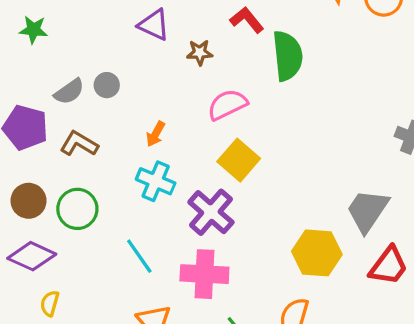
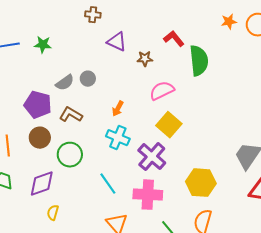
brown circle: (29, 201) -> (40, 138), moved
yellow hexagon: (317, 253) -> (201, 183), moved
purple diamond: (32, 256) -> (42, 184), turned -44

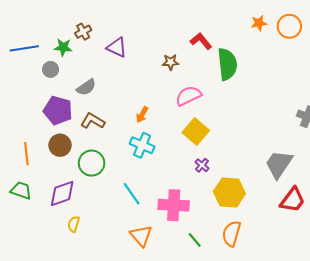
brown cross: (93, 15) -> (83, 32), moved, turned -35
purple triangle: (117, 42) -> (117, 47), moved
gray circle: (88, 79) -> (51, 69), moved
purple cross: (152, 157) -> (202, 165), moved, size x0.5

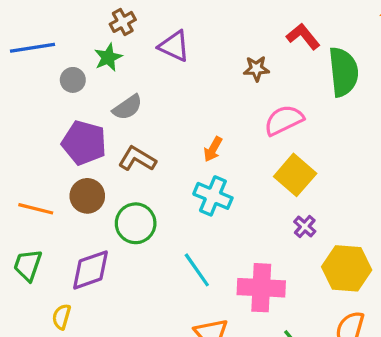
green star: (63, 47) -> (108, 57), moved, turned -30
orange line: (26, 154) -> (36, 209), turned -70
green trapezoid: (21, 190) -> (28, 265), turned -90
yellow semicircle: (74, 224) -> (61, 317), moved

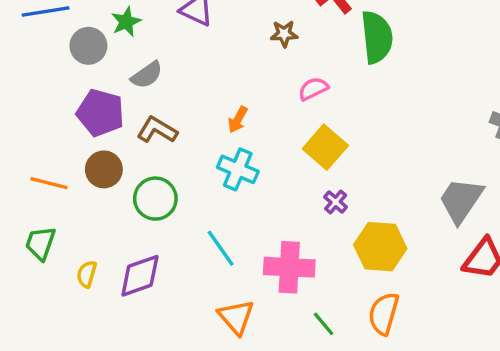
gray circle: (73, 80) -> (88, 46), size x1.4
pink semicircle: (284, 120) -> (313, 89), size x0.7
purple diamond: (90, 270) -> (140, 276), moved
yellow semicircle: (61, 317) -> (87, 274), moved

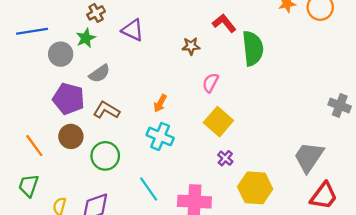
pink semicircle: (313, 89) -> (210, 83), turned -36
orange line: (49, 183) -> (34, 146), turned 40

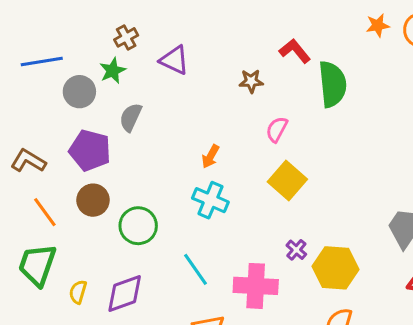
gray semicircle: (99, 74) -> (131, 117), turned 150
brown L-shape: (106, 110) -> (28, 161), moved
purple cross: (225, 158) -> (296, 250), moved
green trapezoid: (29, 186) -> (37, 265), size x1.4

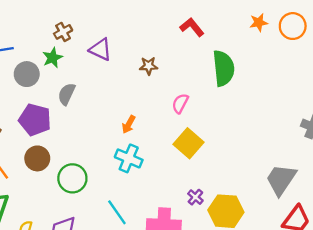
red L-shape: (295, 51) -> (192, 27), moved
brown star: (251, 81) -> (149, 66), moved

